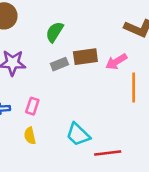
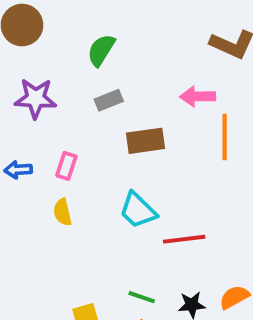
brown rectangle: (85, 57) -> (146, 141), moved
pink arrow: (116, 62) -> (198, 96), turned 30

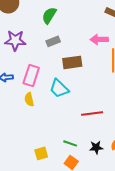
pink rectangle: (66, 166) -> (31, 75), size x1.5
cyan trapezoid: (138, 210) -> (59, 88), moved

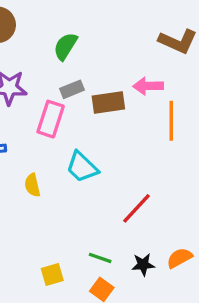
brown rectangle: (72, 62) -> (108, 103), moved
pink rectangle: (31, 75) -> (51, 119), moved
red line: (92, 113) -> (137, 208), turned -40

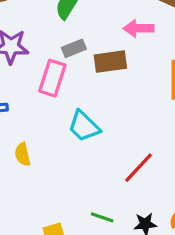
pink arrow: (148, 86) -> (139, 28), moved
yellow semicircle: (32, 185) -> (23, 154), moved

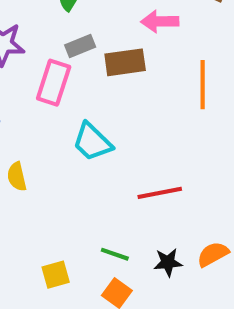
red line: (139, 168) -> (160, 193), turned 36

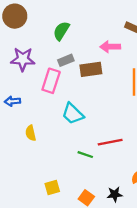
green line: (115, 254) -> (85, 155), moved
black star: (168, 262) -> (115, 194), moved

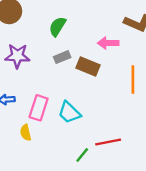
brown rectangle: (91, 69) -> (88, 67), turned 30
pink rectangle: (51, 81) -> (39, 108), moved
green line: (85, 155) -> (82, 155), turned -70

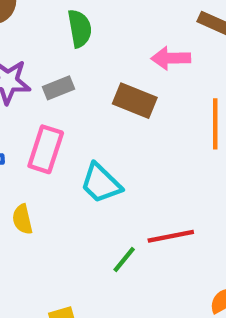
green semicircle: (57, 26) -> (80, 28), turned 138
gray rectangle: (62, 57) -> (58, 88), moved
pink rectangle: (39, 108) -> (46, 149), moved

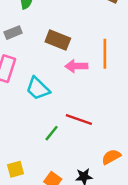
pink arrow: (171, 58) -> (76, 66), moved
red line: (171, 236) -> (79, 120), turned 30

